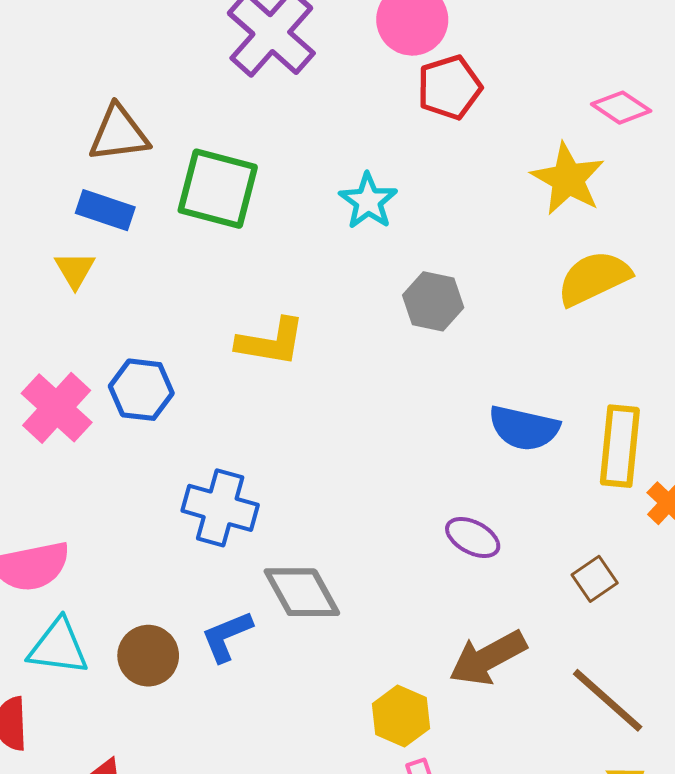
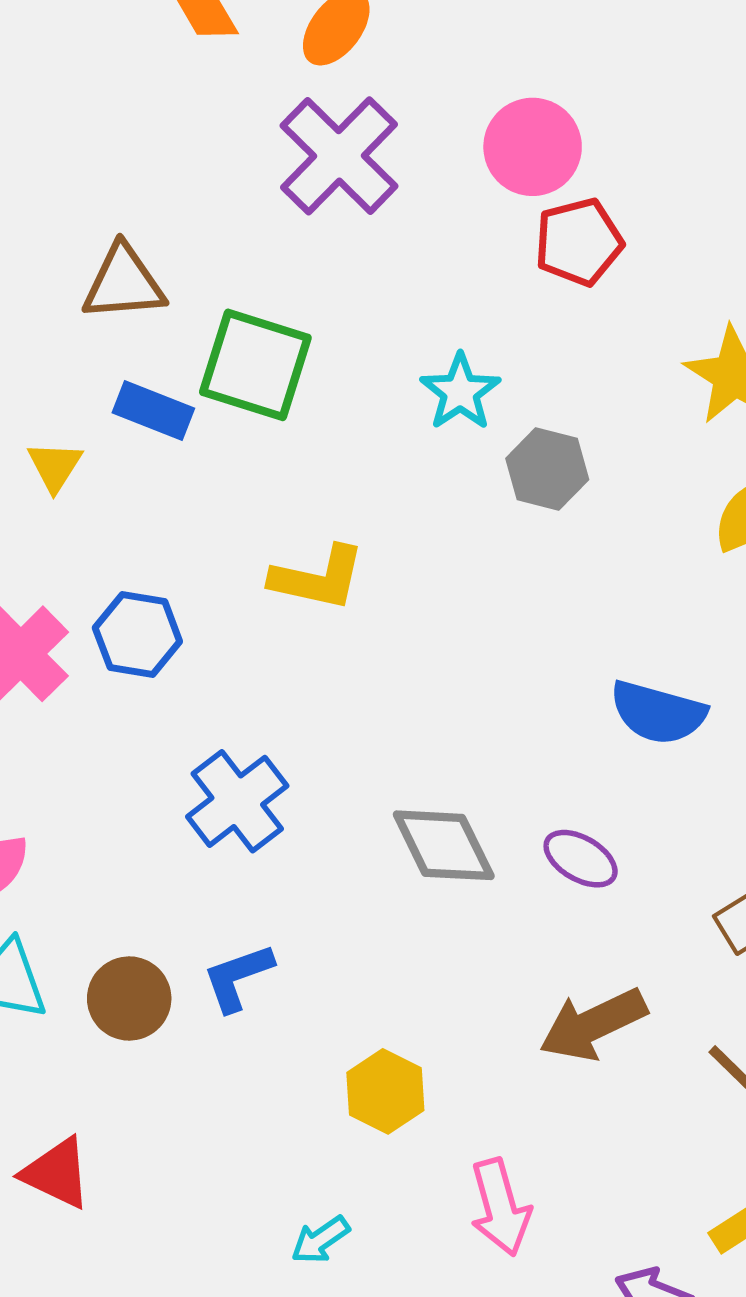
blue rectangle: (105, 210) -> (153, 411), moved
gray hexagon: (433, 301) -> (547, 469), moved
blue cross: (220, 508) -> (237, 801), turned 34
gray diamond: (302, 592) -> (444, 845), moved
yellow hexagon: (401, 716) -> (385, 1091), moved

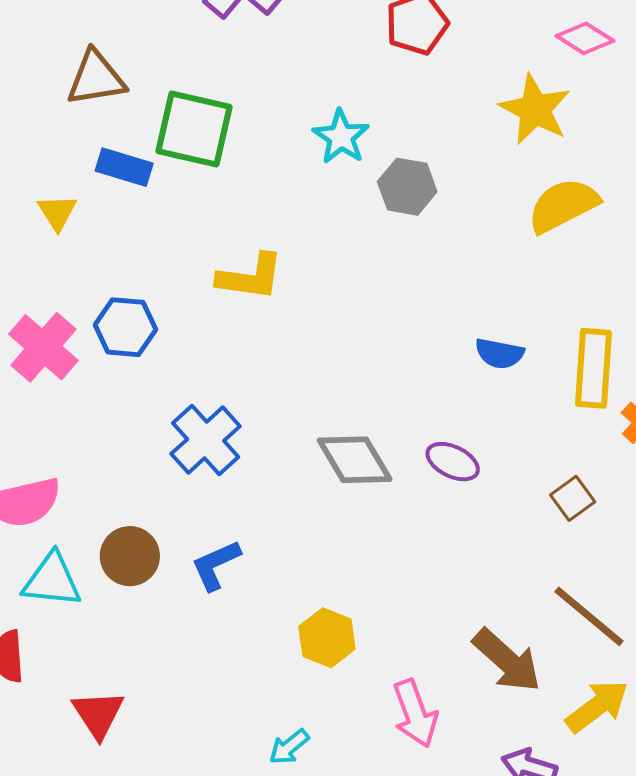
blue semicircle: (658, 713) -> (499, 353), size x0.7
brown circle: (129, 998) -> (130, 556), moved
brown arrow: (593, 1024) -> (507, 660), moved, turned -108
red triangle: (57, 1173) -> (98, 714), turned 36

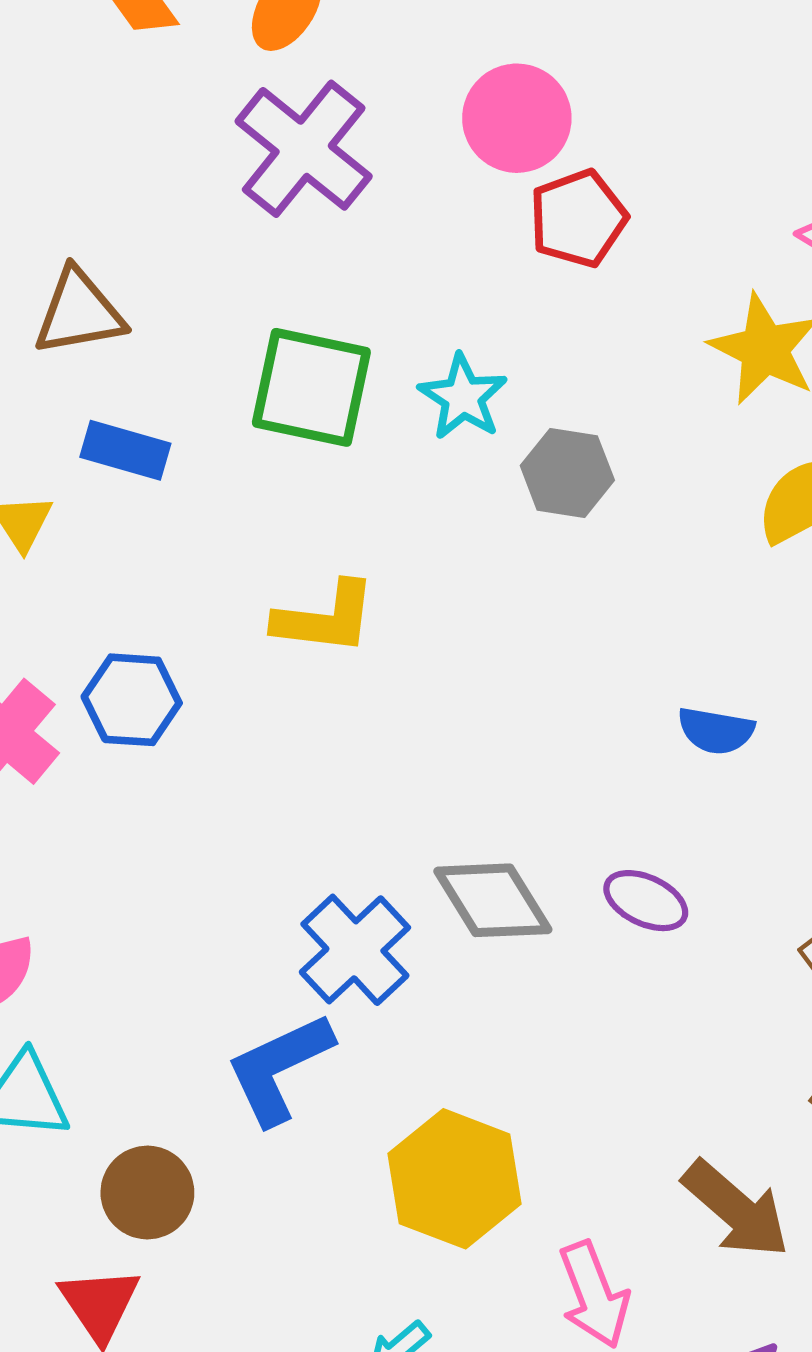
green square: (194, 129) -> (311, 387), moved
blue cross: (206, 440) -> (355, 950), moved
brown circle: (130, 556) -> (147, 1193), moved
blue L-shape: (216, 565) -> (279, 1068), size x1.4
yellow hexagon: (327, 638) -> (455, 1179), size x1.5

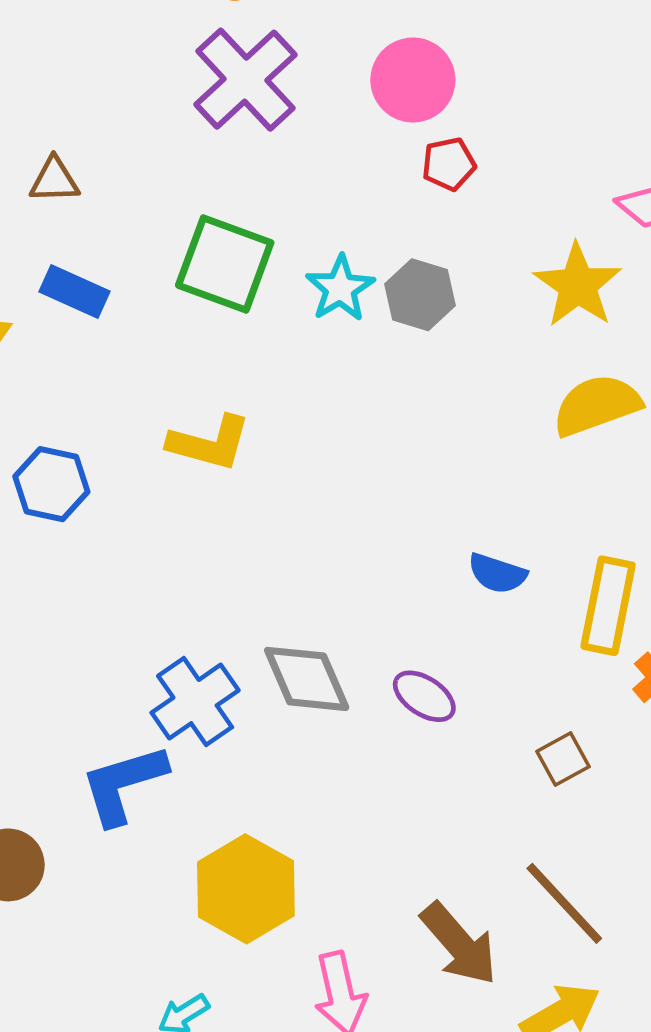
red pentagon: (578, 218) -> (449, 164), size x0.7
brown triangle: (79, 312) -> (54, 180), size x0.7
gray hexagon: (567, 473) -> (420, 295), moved

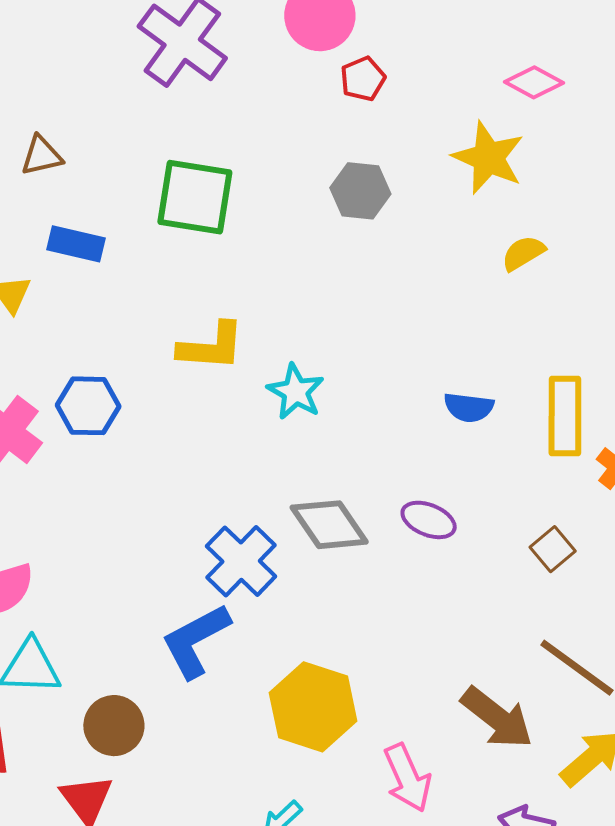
cyan star: (340, 288) -> (296, 392), moved
yellow semicircle: (597, 405) -> (523, 253), size x0.6

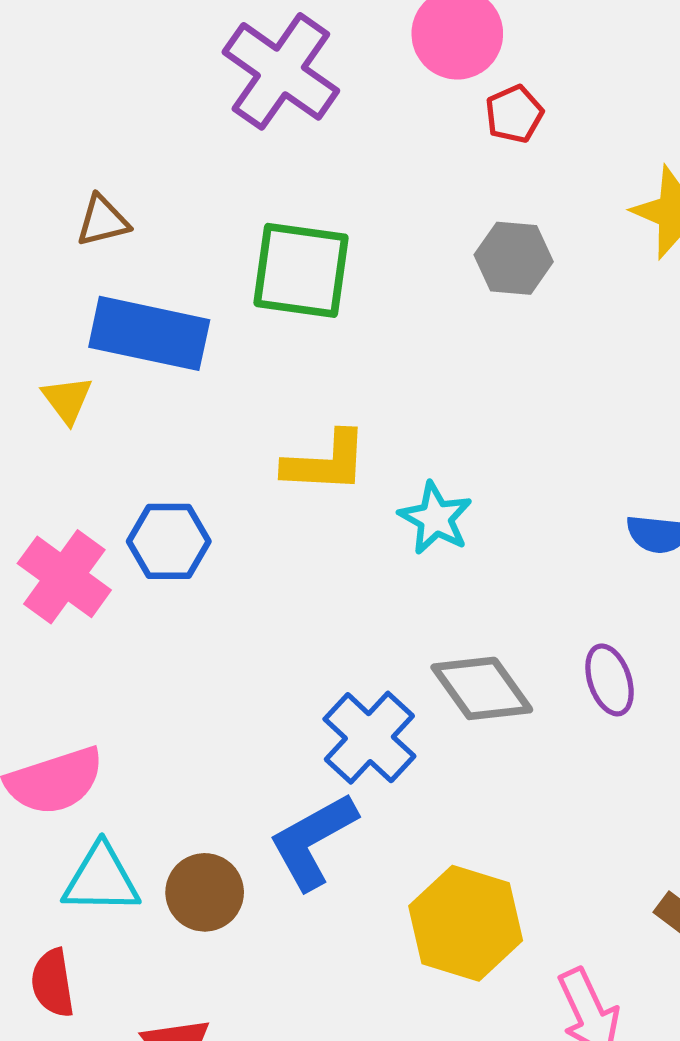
blue rectangle: (76, 244) -> (149, 333), size x1.6
purple ellipse: (429, 520) -> (610, 680), turned 50
brown circle: (114, 726) -> (205, 892), moved

